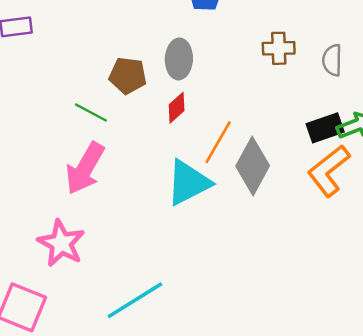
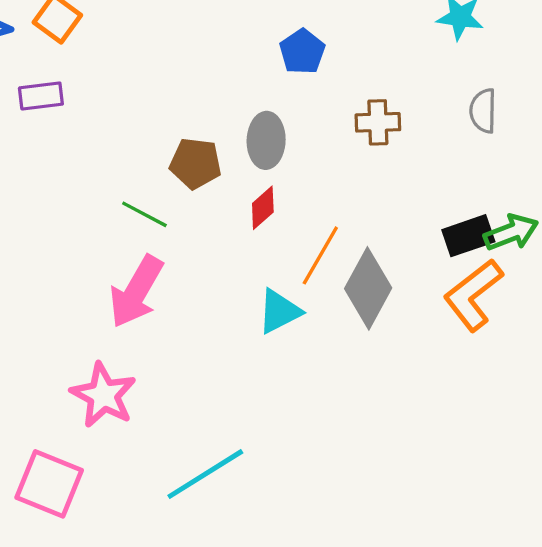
brown cross: (279, 48) -> (378, 122), moved
gray semicircle: (332, 60) -> (483, 111), moved
cyan triangle: (188, 183) -> (279, 311), size x0.7

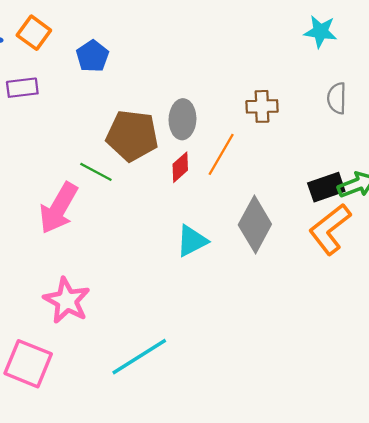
blue pentagon: (302, 52) -> (92, 56), moved
brown pentagon: (195, 163) -> (132, 136), size x1.4
orange line: (320, 255) -> (221, 154), moved
pink arrow: (136, 292) -> (59, 208), moved

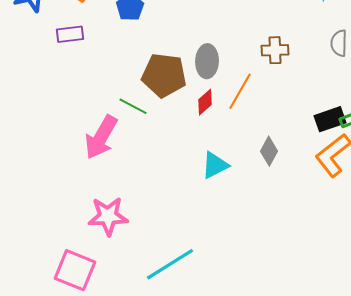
gray diamond: (255, 225) -> (269, 151), size x0.6
pink star: (67, 301) -> (108, 216), turned -30

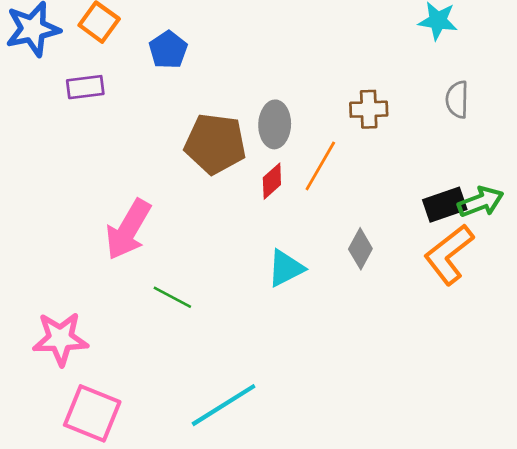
green line: (133, 106) -> (172, 297), moved
pink star: (108, 216) -> (60, 339), moved

